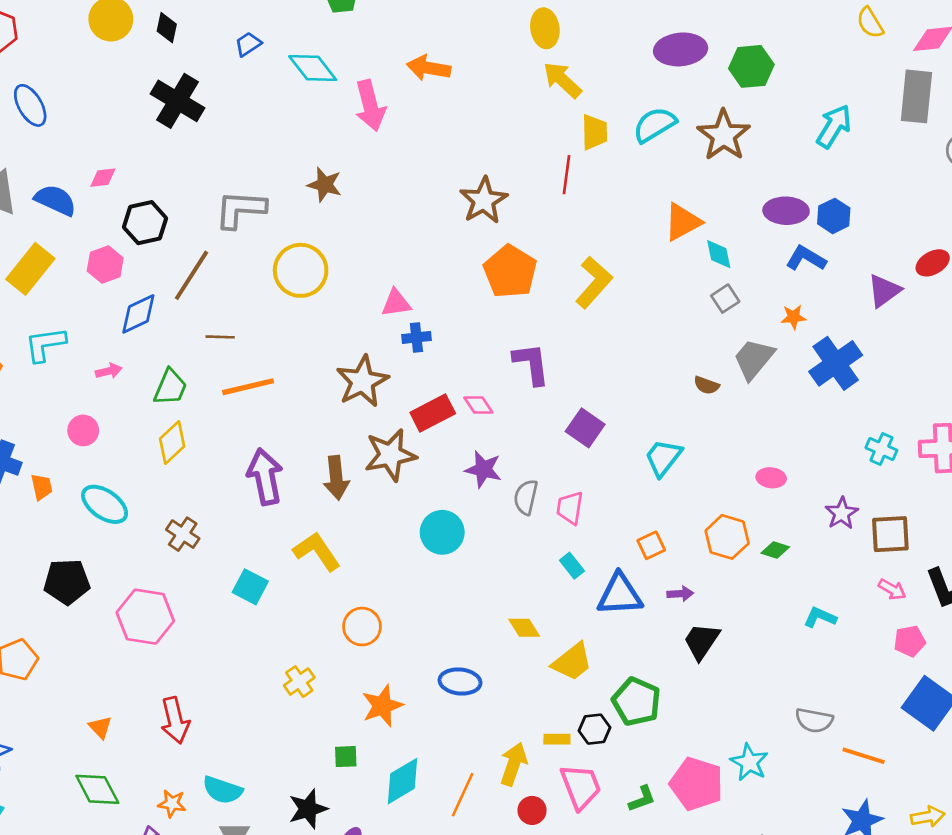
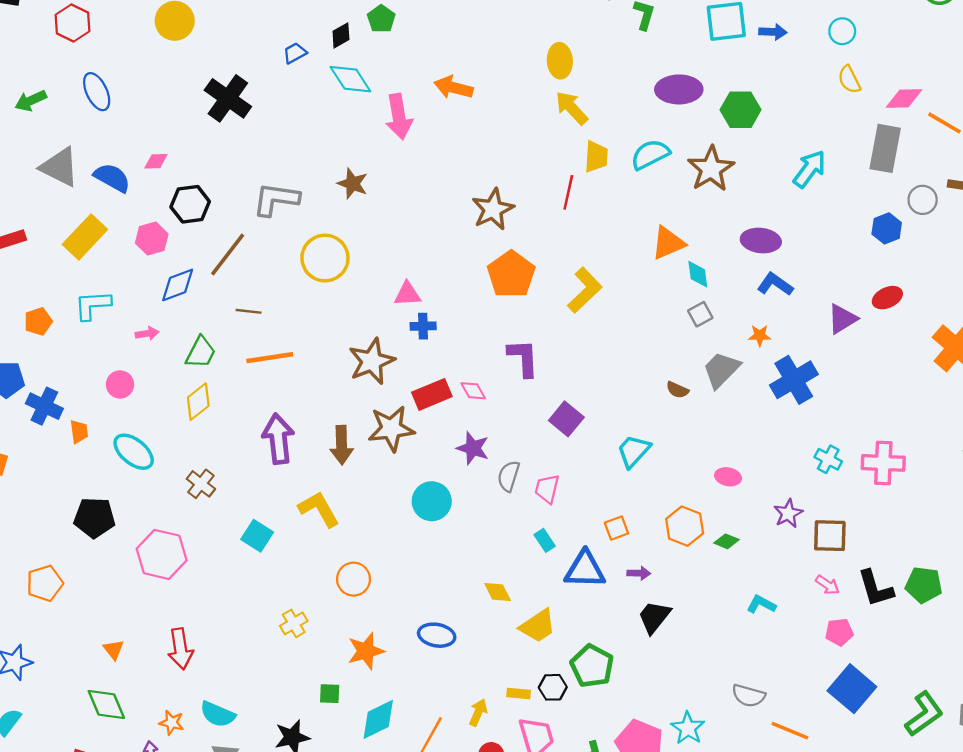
black diamond: (167, 28) -> (341, 35), moved, turned 44
blue hexagon: (834, 216) -> (887, 228), moved
yellow arrow: (514, 764) -> (478, 712), size x0.7

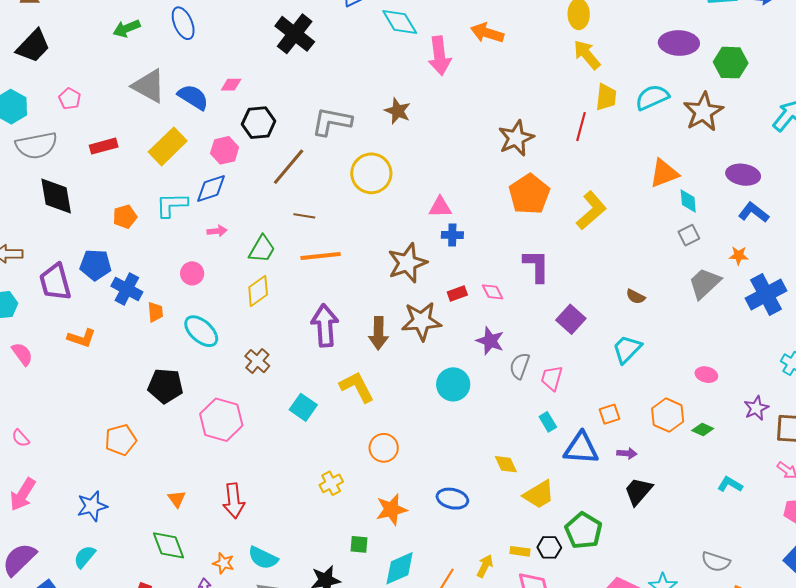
blue diamond: (178, 285) -> (211, 188), moved
brown semicircle: (677, 390) -> (636, 297), moved
red rectangle: (432, 394) -> (457, 293), size x0.6

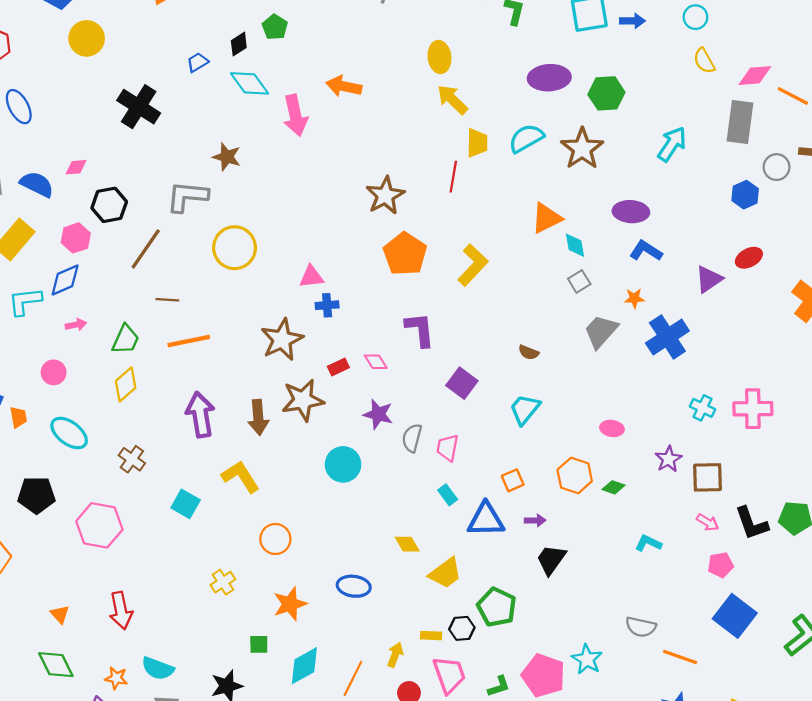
brown star: (398, 111) -> (227, 157), moved

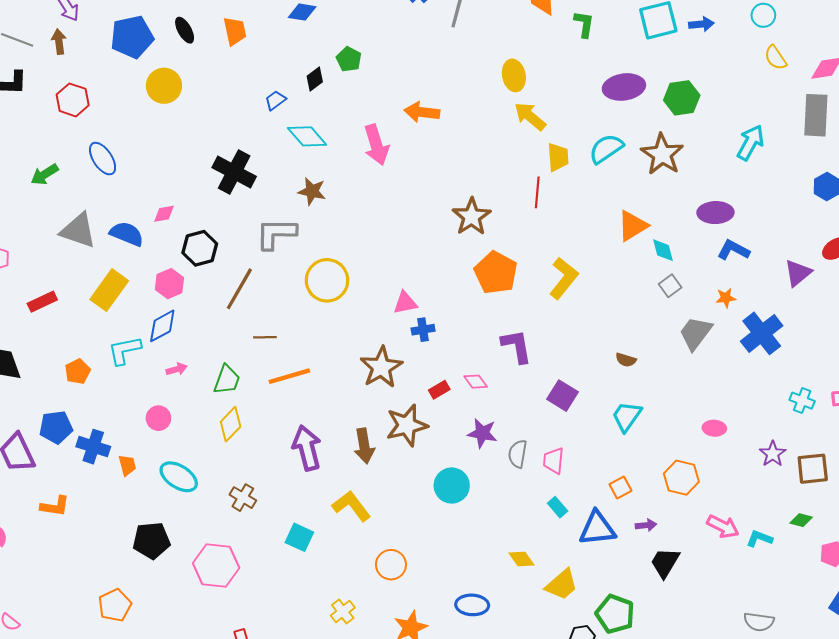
cyan diamond: (250, 83) -> (307, 136), moved
black cross: (139, 107) -> (234, 172), moved
green diamond: (614, 487) -> (801, 520), moved
pink arrow: (708, 522) -> (723, 526), moved, size x1.4

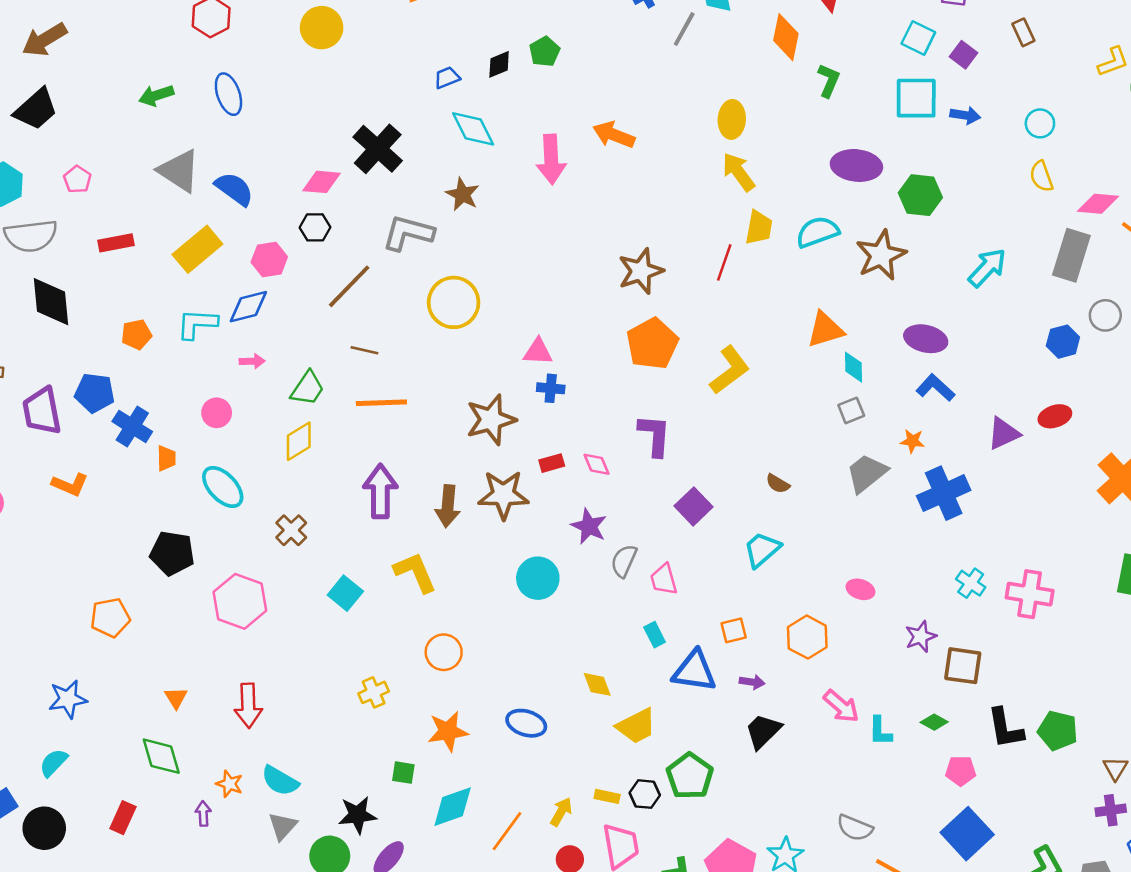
pink diamond: (164, 214) -> (321, 182), moved, size x1.4
black hexagon: (200, 248) -> (315, 227), size x0.7
pink trapezoid: (554, 461) -> (664, 579), turned -36
cyan L-shape: (759, 539) -> (880, 731), turned -125

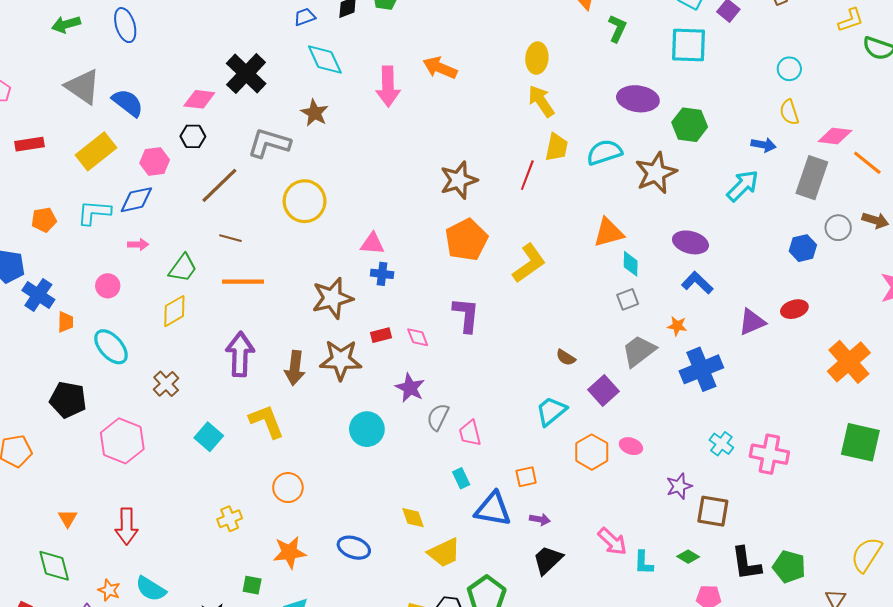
blue arrow: (965, 115) -> (763, 145), moved
purple square: (693, 506) -> (603, 391), moved
orange hexagon: (807, 637) -> (592, 452), moved

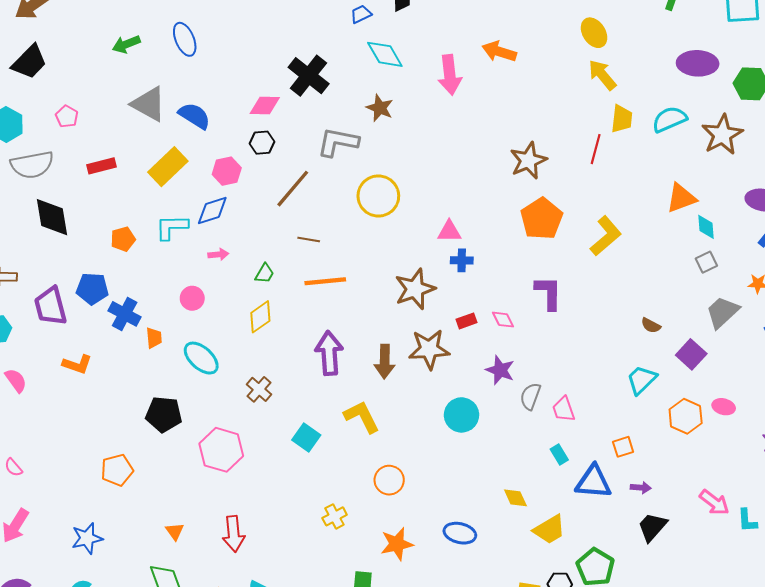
yellow ellipse: (537, 58) -> (594, 33), turned -32
green trapezoid: (183, 268) -> (265, 274), size x0.7

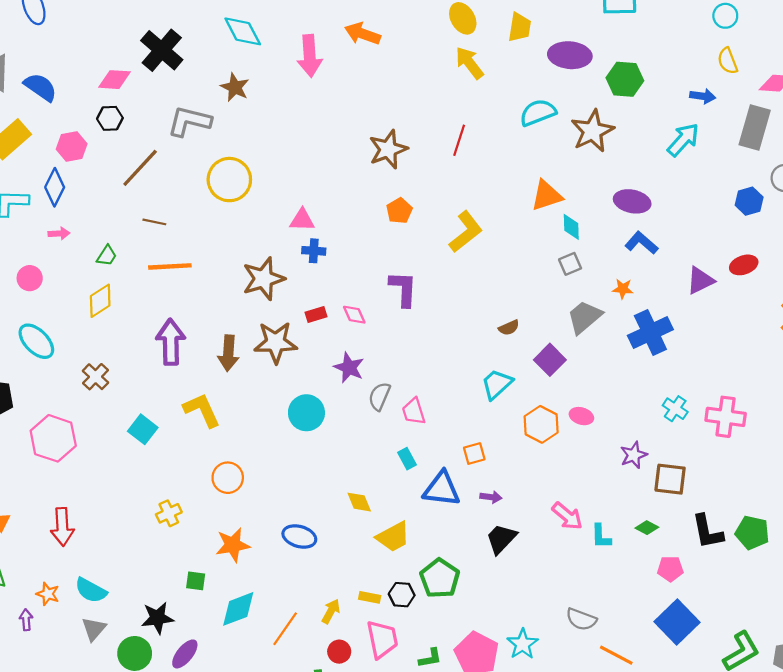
yellow trapezoid: (622, 119) -> (520, 27), moved
blue diamond: (212, 210) -> (55, 187), turned -48
orange pentagon: (542, 219) -> (399, 211), size x0.6
brown semicircle: (651, 325) -> (509, 328), turned -54

